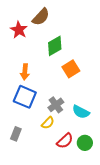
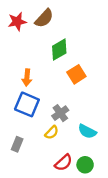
red star: (19, 30) -> (17, 22), moved, turned 30
cyan semicircle: (81, 112) -> (87, 131), moved
red semicircle: (65, 141) -> (64, 163), moved
green circle: (85, 143) -> (85, 165), moved

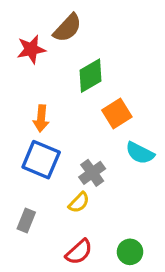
red star: (17, 22) -> (31, 49), moved
cyan semicircle: (87, 131) -> (140, 153), moved
red semicircle: (64, 163) -> (79, 252), moved

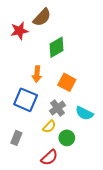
orange square: (117, 114) -> (67, 82), moved, turned -30
orange arrow: (41, 118) -> (37, 74), moved
cyan semicircle: (140, 153) -> (84, 113), moved
green circle: (130, 252) -> (67, 138), moved

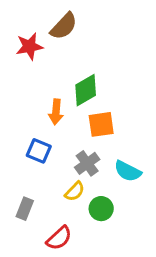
green diamond: (56, 47) -> (86, 90), moved
orange square: (67, 82) -> (101, 124), turned -36
blue square: (26, 100) -> (39, 151), size x0.7
red semicircle: (49, 157) -> (59, 238), moved

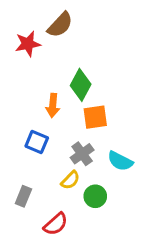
green diamond: (86, 90) -> (81, 85), turned -32

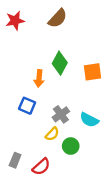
brown semicircle: (60, 25) -> (58, 18), moved
red star: (28, 44) -> (15, 21), moved
orange square: (95, 117) -> (93, 72), moved
gray rectangle: (23, 196) -> (15, 160), moved

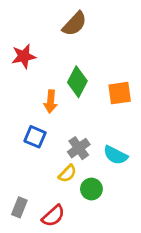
red star: (15, 21) -> (24, 56), moved

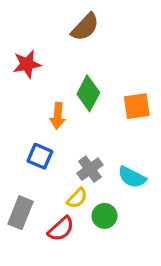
gray rectangle: (19, 207) -> (21, 213), moved, size x1.4
red semicircle: (53, 216) -> (61, 229), moved

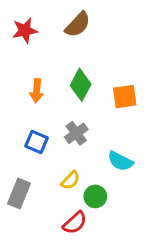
red star: (27, 64) -> (25, 30), moved
orange arrow: (58, 116) -> (37, 91), moved
gray cross: (90, 169) -> (76, 133), moved
red semicircle: (61, 229) -> (75, 223), moved

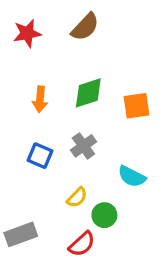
green diamond: (81, 85) -> (88, 93), turned 44
gray rectangle: (19, 193) -> (21, 234), moved, turned 48

